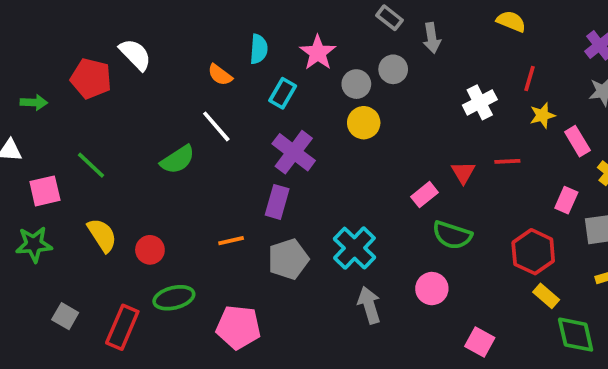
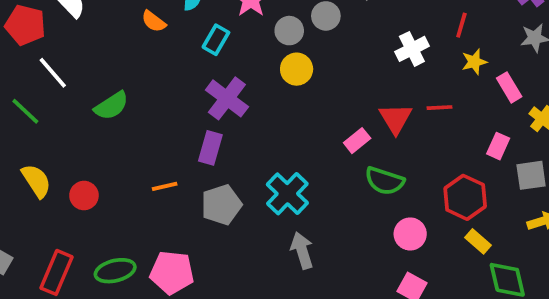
white line: (216, 126) -> (53, 73), moved
red triangle: (463, 172) -> (395, 119), size x1.4
pink circle: (432, 289) -> (410, 234), moved
green ellipse: (174, 298) -> (115, 271), moved

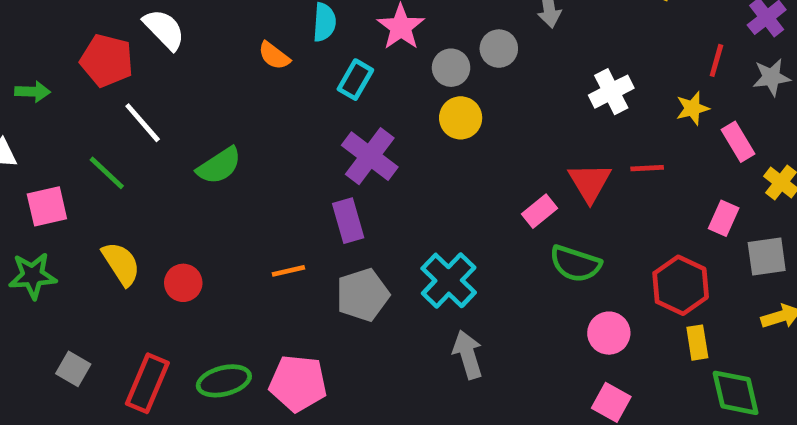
red line: (461, 25) -> (716, 60), moved
purple rectangle: (210, 148) -> (348, 221), turned -32
yellow rectangle: (478, 241) -> (697, 343), turned 40

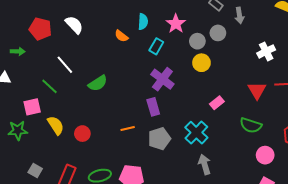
red pentagon: (107, 60) -> (40, 29), moved
pink square: (47, 206) -> (32, 107), moved
pink rectangle: (539, 211) -> (217, 103), moved

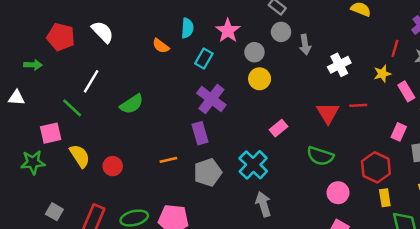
gray arrow: (239, 15) -> (305, 45), moved
gray circle: (218, 33) -> (281, 32), moved
white line: (65, 65) -> (91, 81), turned 72

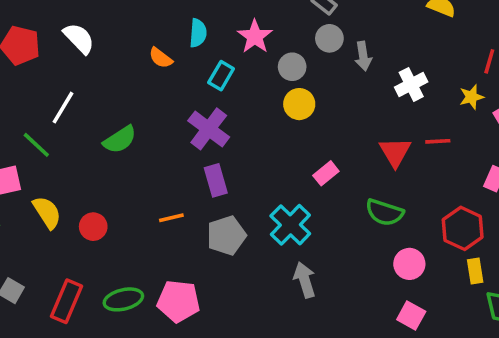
purple cross: (211, 99) -> (209, 129), moved

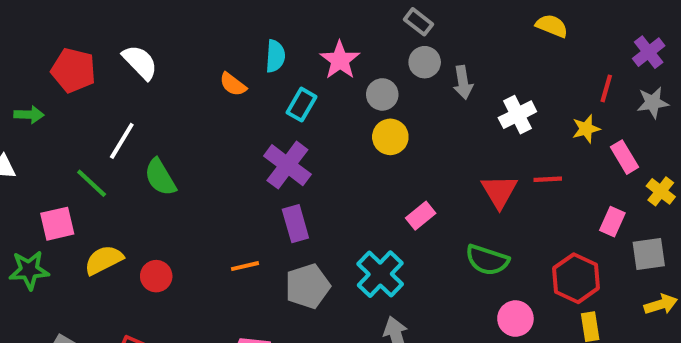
green semicircle: (120, 140) -> (160, 177), moved, turned 92
yellow semicircle: (47, 212) -> (104, 260), turned -84

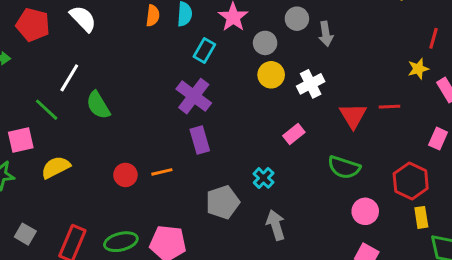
orange semicircle: (233, 84) -> (153, 16), moved, turned -120
white cross: (517, 115) -> (311, 84), moved
cyan cross: (380, 274) -> (264, 178), size x0.6
red circle: (156, 276) -> (125, 175), moved
gray pentagon: (308, 286) -> (223, 202), moved

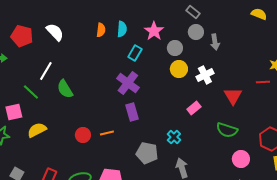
red line: (389, 107) -> (263, 82), moved
gray pentagon: (223, 202) -> (147, 153), turned 30

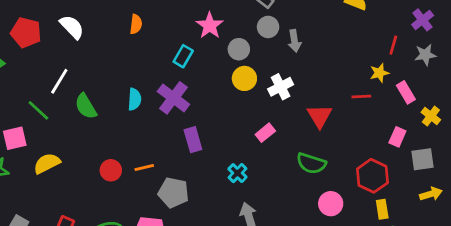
cyan semicircle: (122, 29) -> (134, 99), moved
purple rectangle: (132, 112) -> (193, 140), moved
gray pentagon: (147, 153) -> (173, 193), moved

